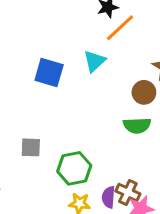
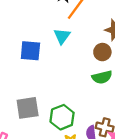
gray square: (31, 147) -> (28, 108), size x1.5

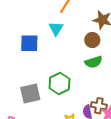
green hexagon: (62, 117) -> (59, 83), moved

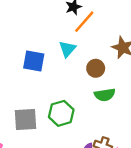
brown circle: (92, 40) -> (96, 68), moved

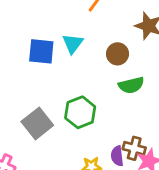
cyan triangle: (67, 49) -> (73, 43), moved
gray square: (26, 119) -> (37, 123), turned -30

